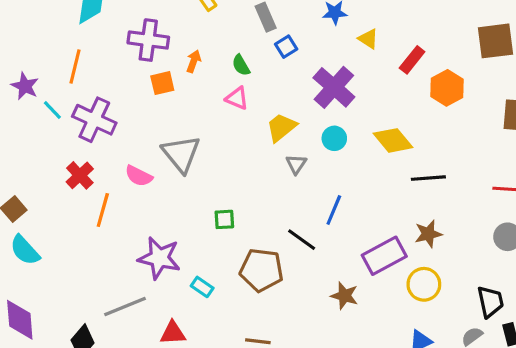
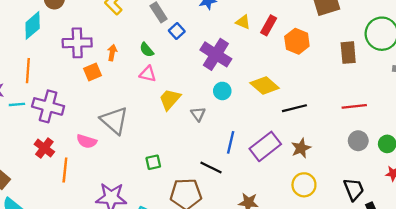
yellow triangle: (368, 39) -> (243, 22), moved
cyan line: (52, 110) -> (17, 104), turned -42
yellow trapezoid: (281, 127) -> (170, 99), moved
purple rectangle: (384, 256) -> (265, 146), moved

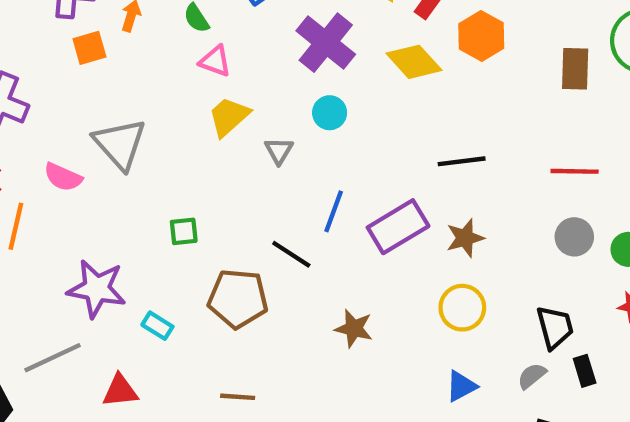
pink triangle: (148, 74) -> (215, 61), moved
yellow diamond: (265, 85) -> (414, 62), moved

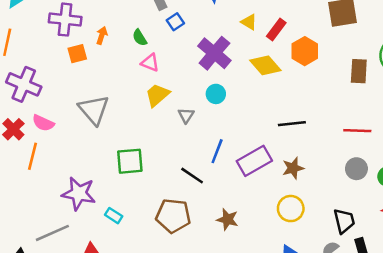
pink semicircle: (63, 177) -> (43, 123), moved
green square: (184, 231) -> (130, 161), size x1.6
brown pentagon: (238, 299) -> (173, 216), moved

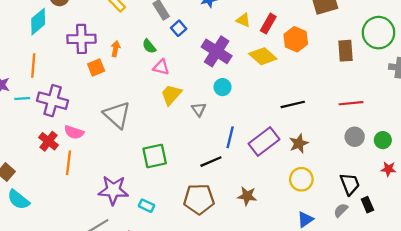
black line: (192, 176) -> (211, 162), turned -50

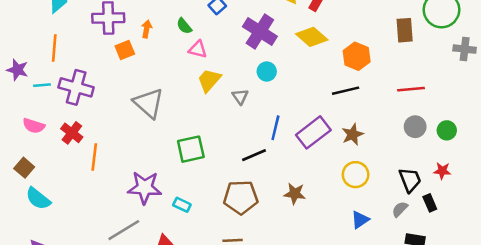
orange hexagon: (296, 39) -> (357, 56), moved
pink semicircle: (74, 132) -> (34, 126), moved
red star: (388, 169) -> (442, 171), moved

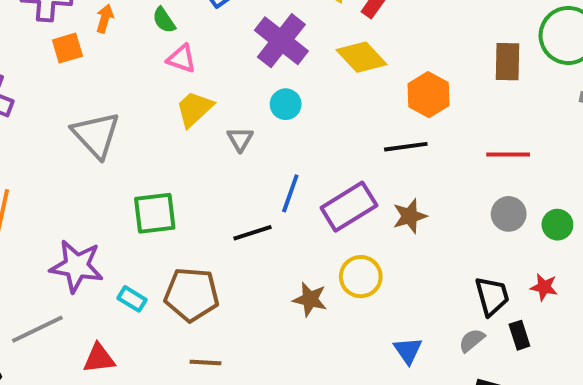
yellow circle: (356, 175) -> (361, 277), moved
brown pentagon: (241, 197) -> (192, 294), moved
blue triangle: (360, 220) -> (408, 350), turned -36

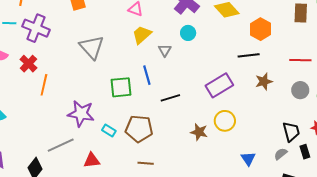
blue line: (290, 193) -> (147, 75), moved, turned -36
brown star: (410, 216) -> (264, 82), moved

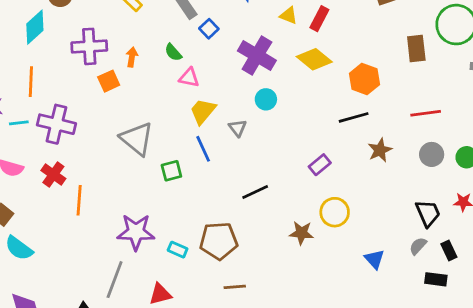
blue line: (147, 75) -> (203, 149), moved
purple rectangle: (219, 85) -> (320, 165), size x0.6
green square: (121, 87) -> (171, 171), moved, size x0.7
gray line: (61, 145) -> (115, 280), turned -36
black rectangle: (305, 152) -> (449, 250), moved

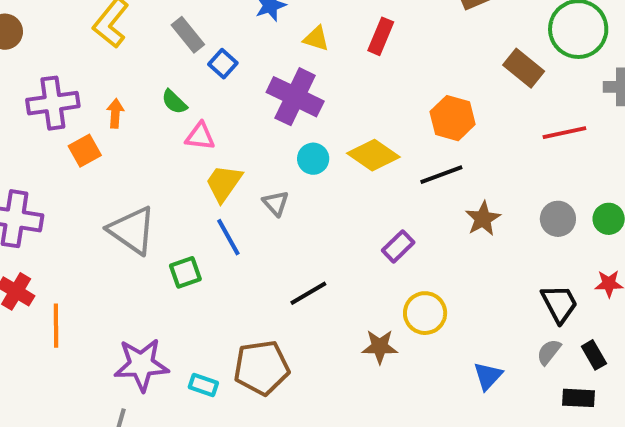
yellow triangle: (289, 15) -> (316, 39), moved
brown rectangle: (416, 49) -> (524, 68), turned -40
yellow diamond: (314, 59) -> (373, 155), moved
red line: (426, 113) -> (564, 133), moved
blue triangle: (374, 259) -> (488, 376), turned 30

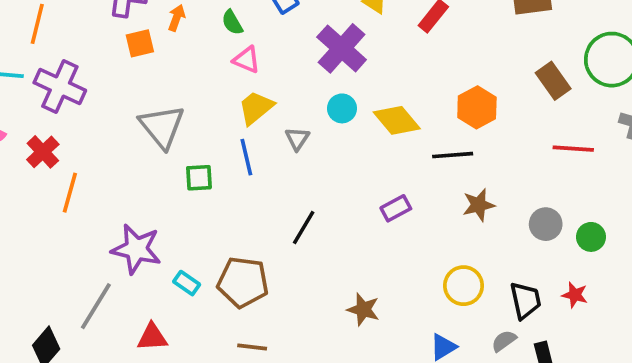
black line: (308, 293) -> (304, 228), turned -45
yellow circle: (425, 313) -> (464, 286), moved
brown star: (380, 347) -> (363, 309), moved

